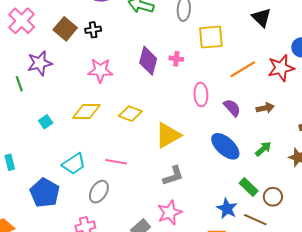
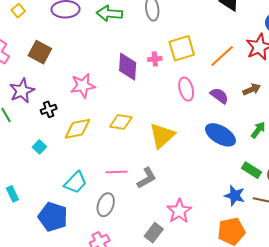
black cross: (93, 30) -> (49, 109), moved
yellow square: (211, 37) -> (182, 48), moved
gray L-shape: (173, 176) -> (147, 178), moved

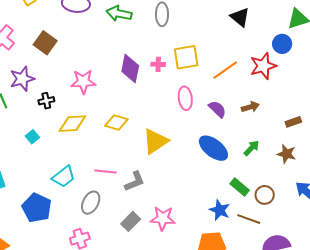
pink star: (179, 211) -> (163, 218), turned 30
gray rectangle: (154, 233) -> (131, 221), moved

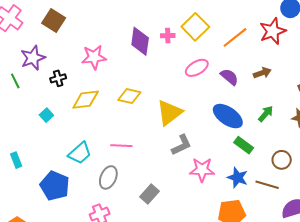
yellow square: (186, 57) -> (195, 27), turned -32
pink ellipse: (185, 98) -> (197, 68), turned 70
gray L-shape: (135, 181) -> (181, 145), moved
green rectangle: (240, 187) -> (244, 145), moved
pink star: (163, 218) -> (202, 170), moved

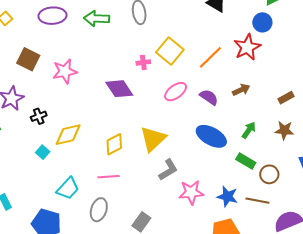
purple diamond: (140, 41) -> (119, 89), moved, turned -36
pink star: (94, 57) -> (65, 71), moved
yellow diamond: (129, 96) -> (114, 144), moved, turned -35
cyan square: (46, 115) -> (43, 152), moved
green rectangle: (244, 145) -> (246, 161), moved

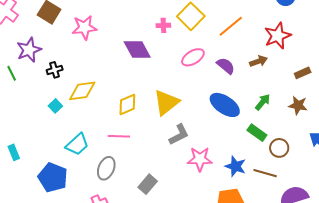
red star: (247, 47) -> (278, 36), moved

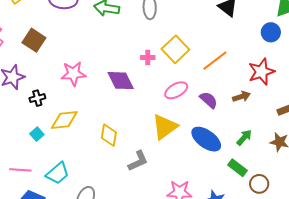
pink star: (84, 28) -> (73, 74), moved
yellow triangle: (166, 102) -> (165, 127), moved
yellow diamond: (127, 104) -> (109, 135), turned -60
gray L-shape: (179, 135) -> (138, 161), moved
pink line: (119, 136) -> (20, 170), moved

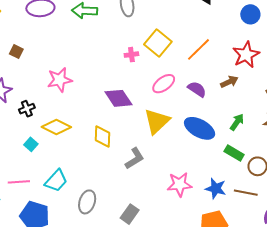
brown square: (34, 40) -> (16, 52), size x0.6
purple diamond: (121, 81) -> (118, 98), moved
yellow diamond: (64, 120) -> (56, 127), turned 40

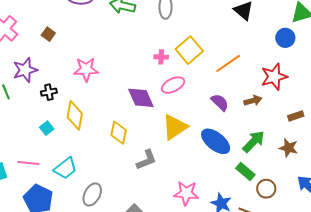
pink ellipse: (164, 84) -> (173, 85), moved
green arrow: (237, 122) -> (254, 142), size x1.4
yellow diamond: (56, 127) -> (75, 115), turned 64

